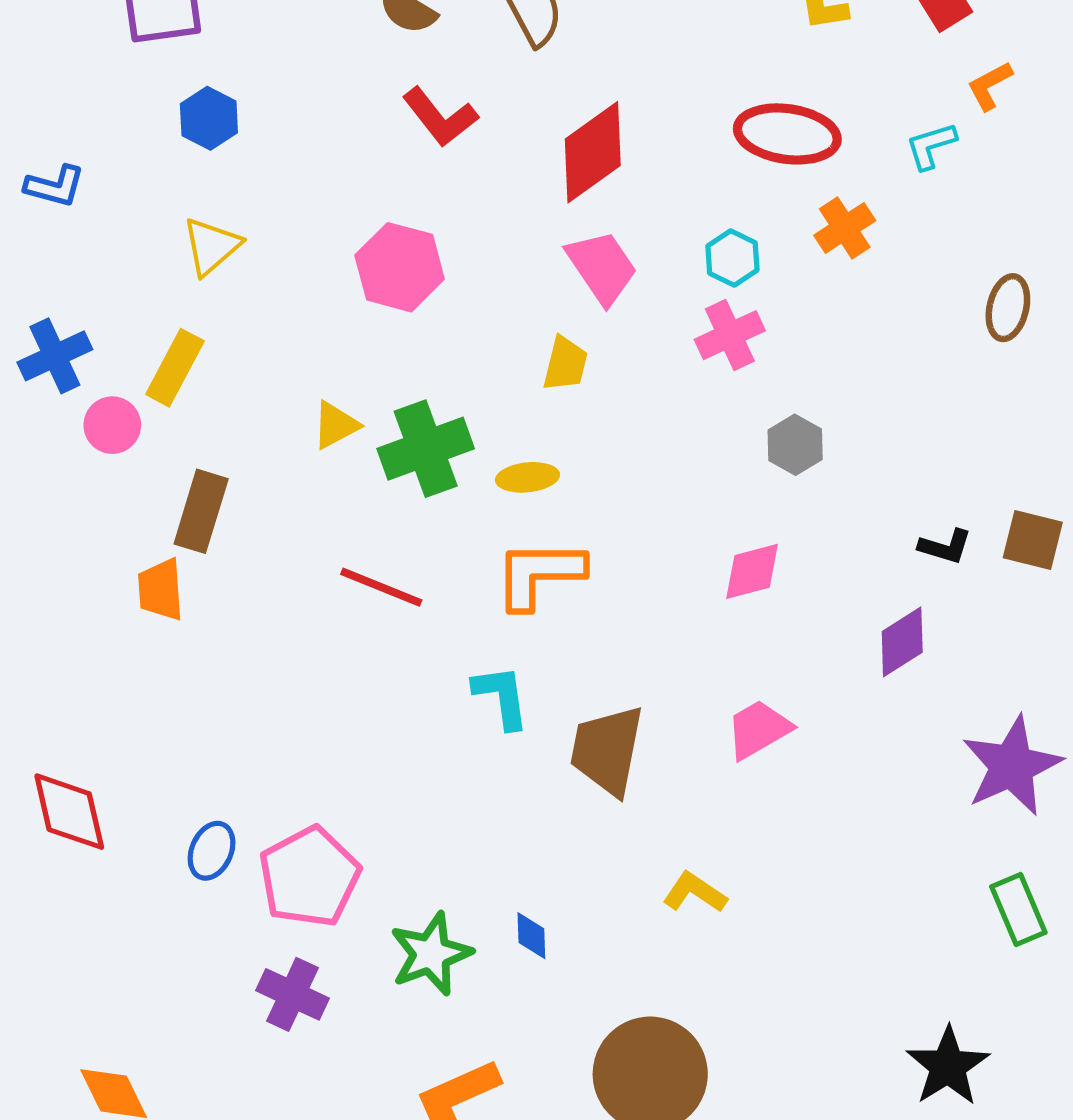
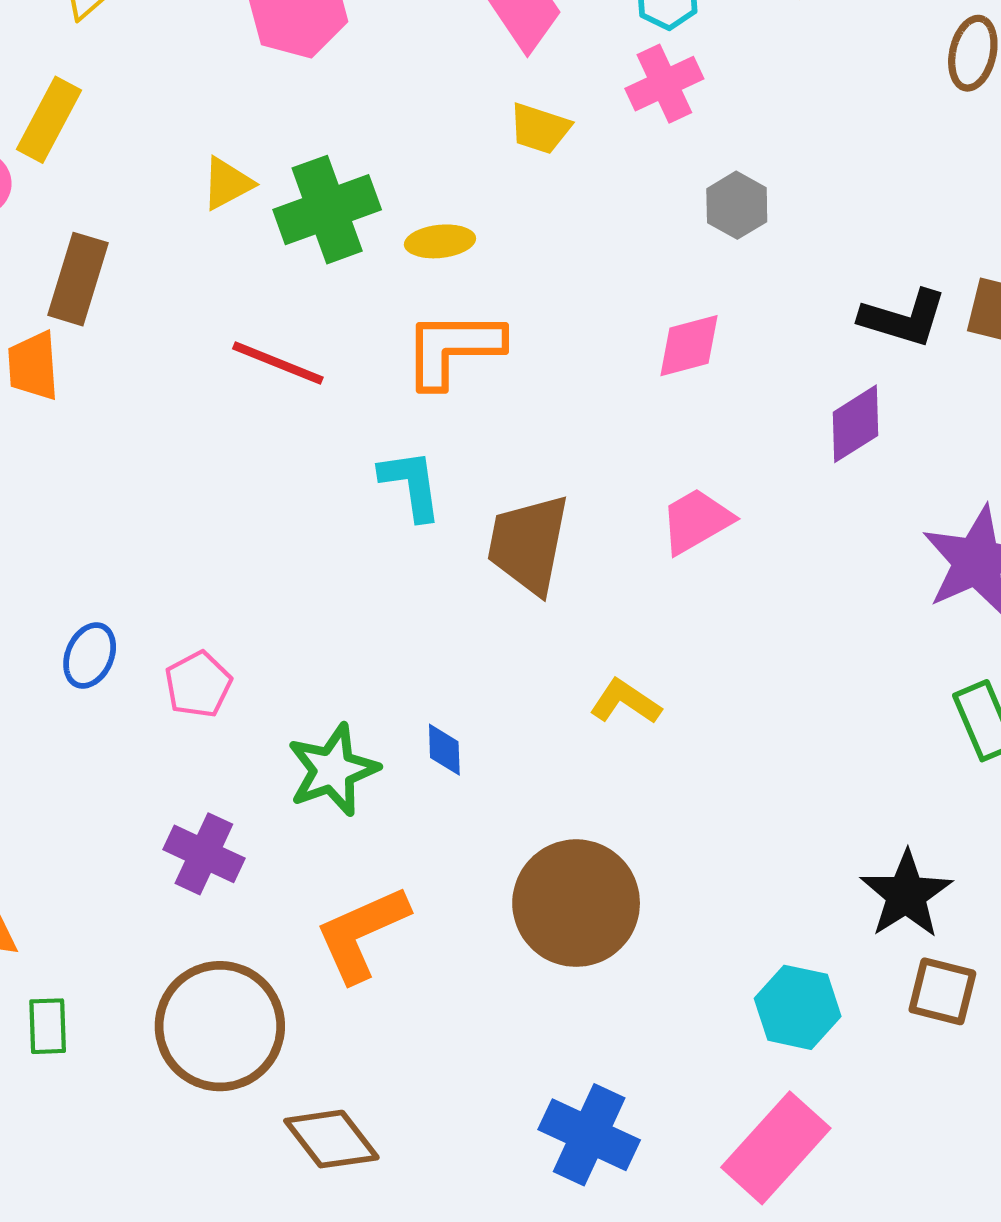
yellow trapezoid: (565, 364) -> (540, 128), moved, turned 94
black L-shape: (945, 547) -> (903, 318), size x1.5
pink pentagon: (309, 877) -> (198, 684), size x0.6
purple cross: (292, 994) -> (204, 854), moved

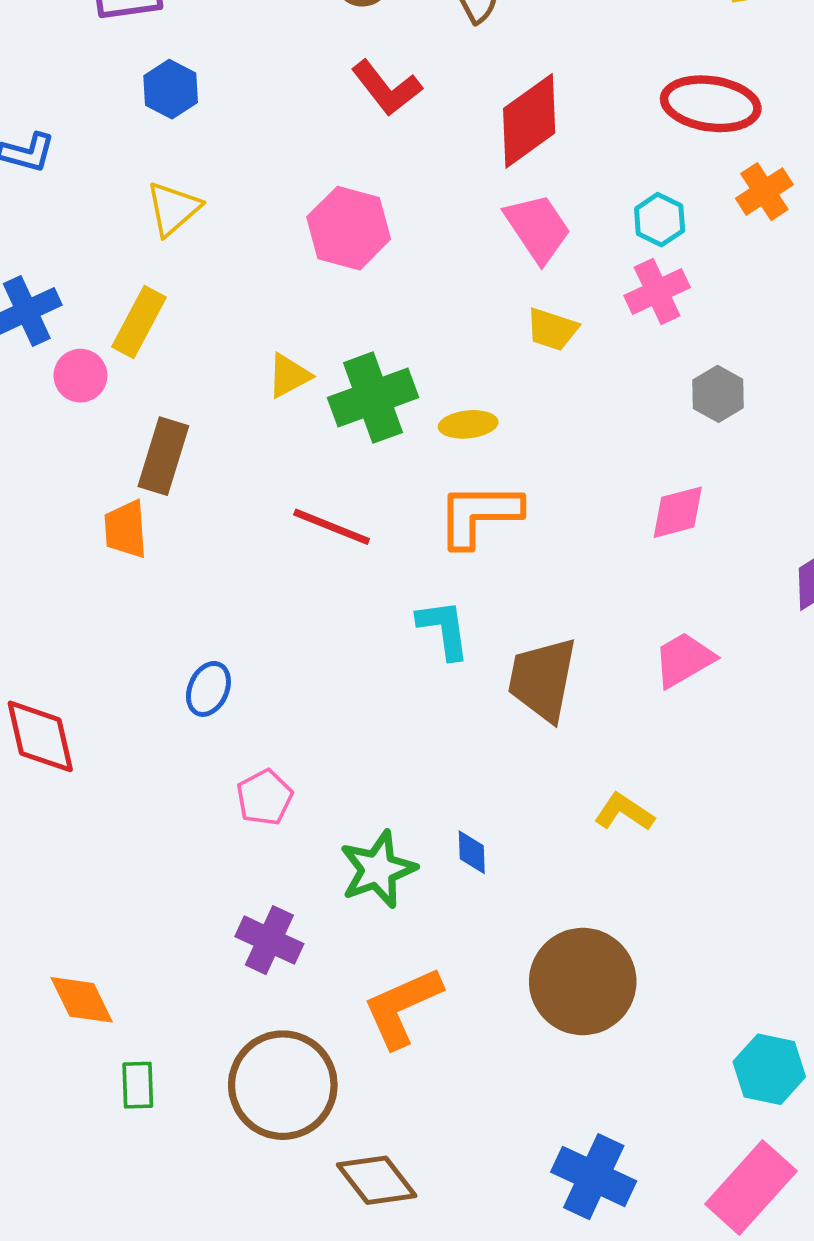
blue ellipse: (90, 655) -> (208, 689), moved

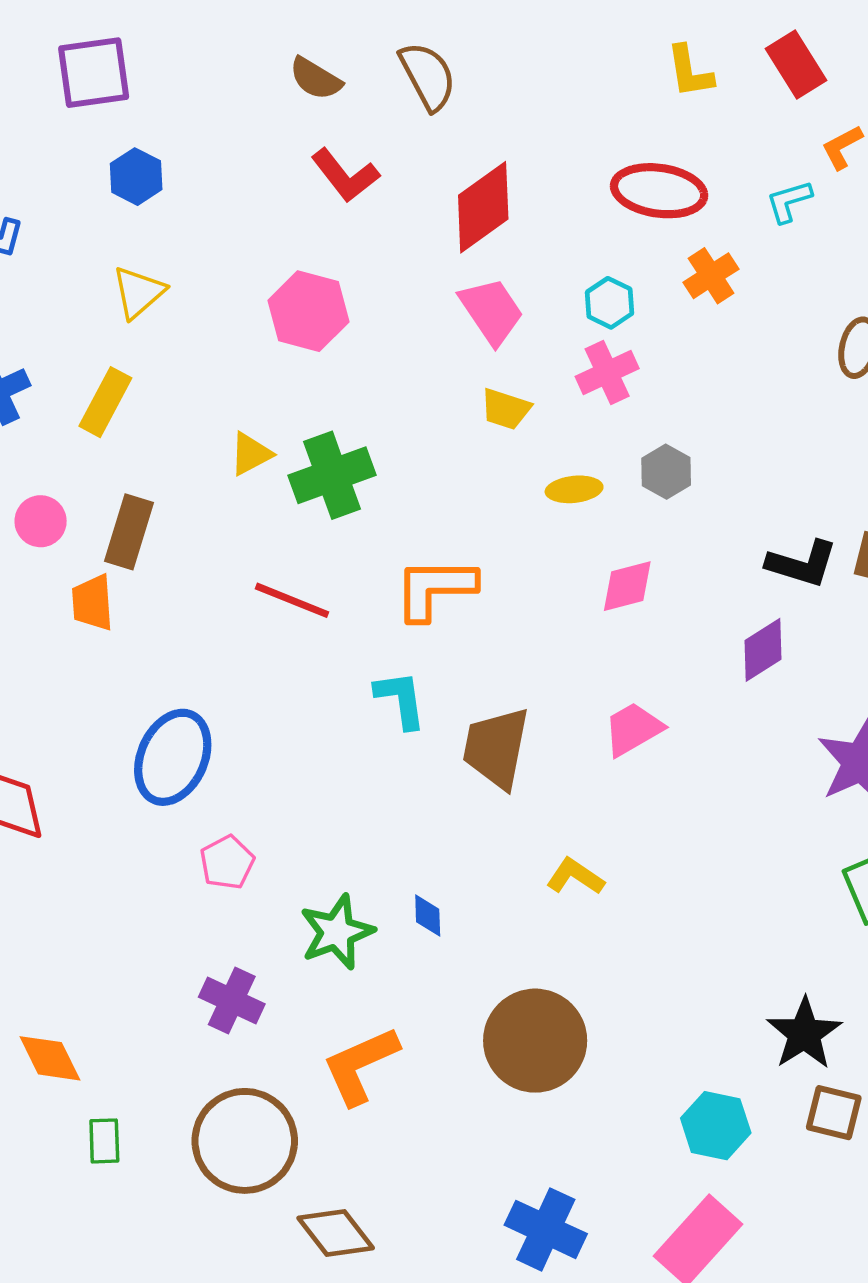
pink circle: (80, 376) -> (41, 521), moved
yellow ellipse: (468, 424) -> (574, 489), moved
blue ellipse: (208, 689) -> (173, 757), size x1.8

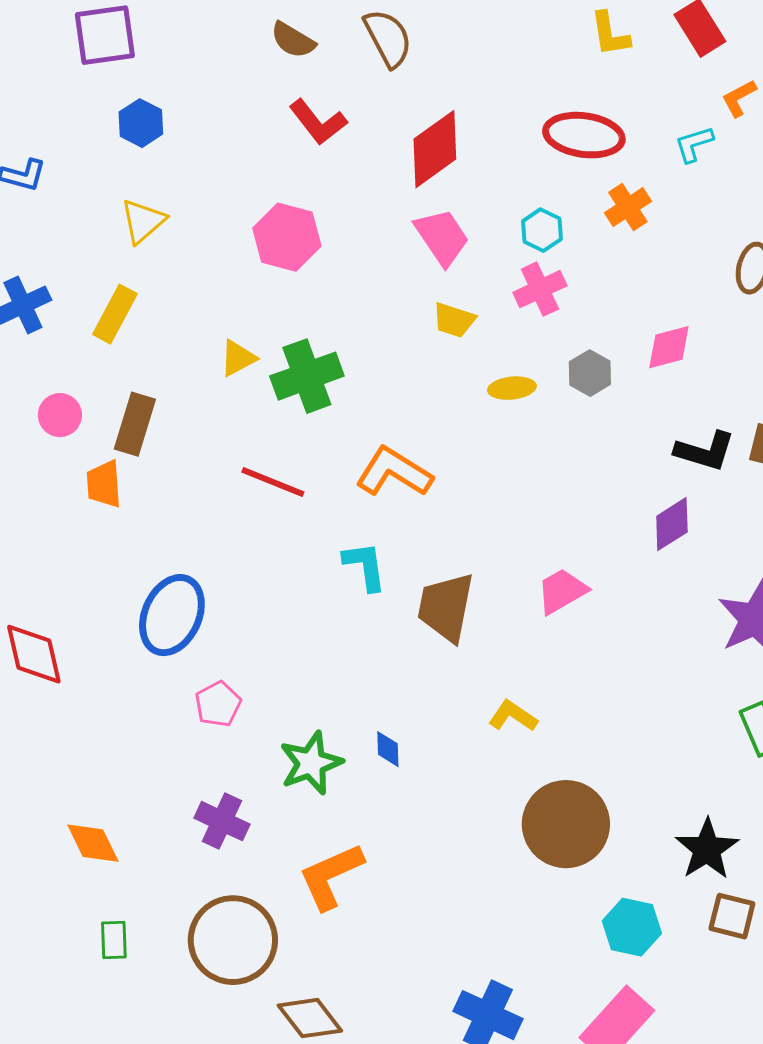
pink diamond: (627, 586) -> (669, 347), moved
orange L-shape: (435, 589) -> (394, 472), turned 32
brown circle: (535, 1041) -> (566, 824), moved
orange diamond: (50, 1058) -> (93, 843), moved

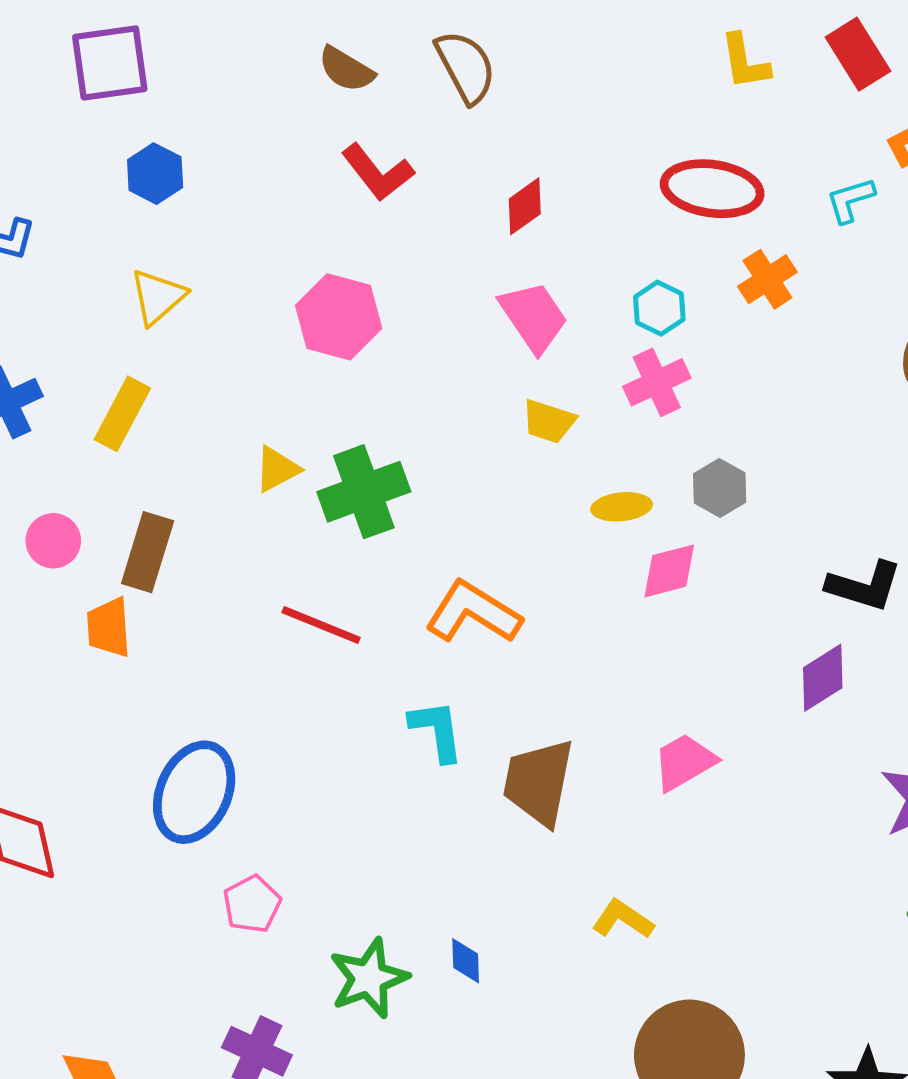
red diamond: (435, 149) -> (525, 206), size x0.6
pink diamond: (669, 347) -> (669, 571), moved

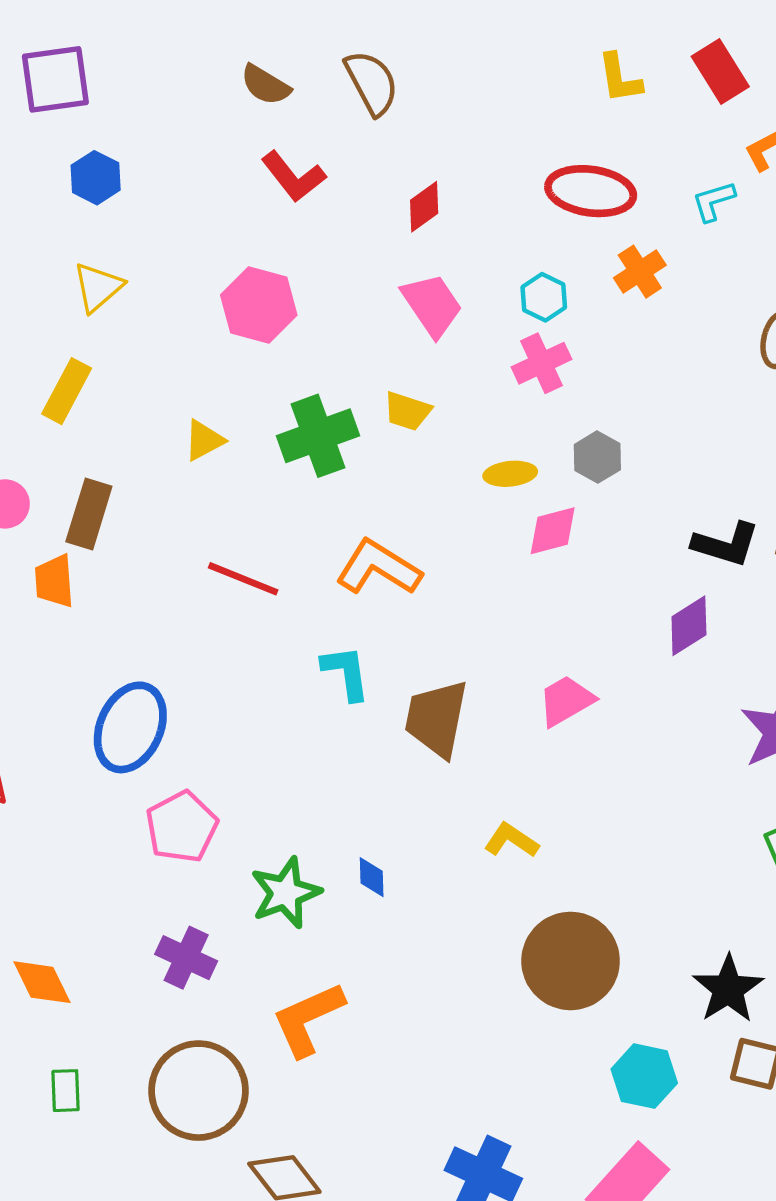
yellow trapezoid: (549, 421) -> (407, 411), moved
green cross: (364, 492) -> (318, 436), moved
pink pentagon: (252, 904) -> (182, 827), size x1.4

